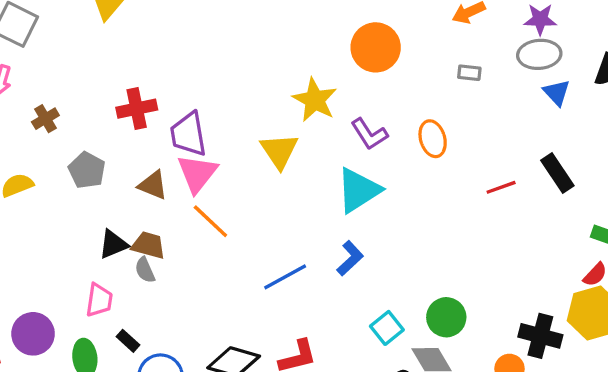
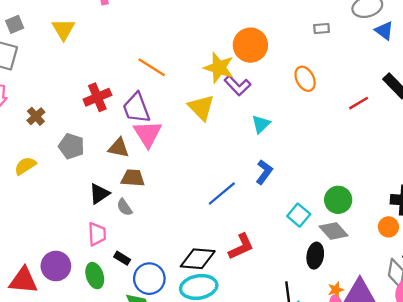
orange circle: (376, 47) -> (250, 45), moved
purple L-shape: (369, 134) -> (237, 86), moved
cyan triangle: (358, 190) -> (261, 124), size x0.6
orange line: (210, 221) -> (152, 67), moved
brown trapezoid: (148, 245) -> (133, 178), moved

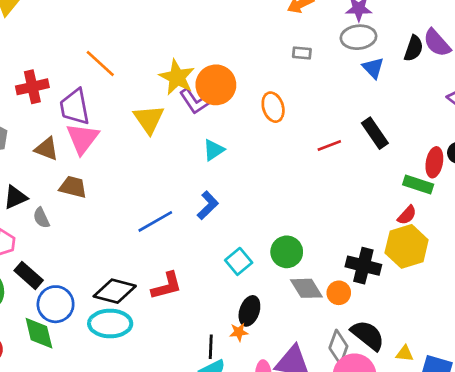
orange circle: (250, 45) -> (216, 85), moved
brown trapezoid: (133, 178) -> (73, 187), moved
gray diamond: (334, 231) -> (306, 288), moved
black rectangle: (122, 258) -> (29, 275), size x1.5
orange star: (336, 290) -> (239, 332), moved

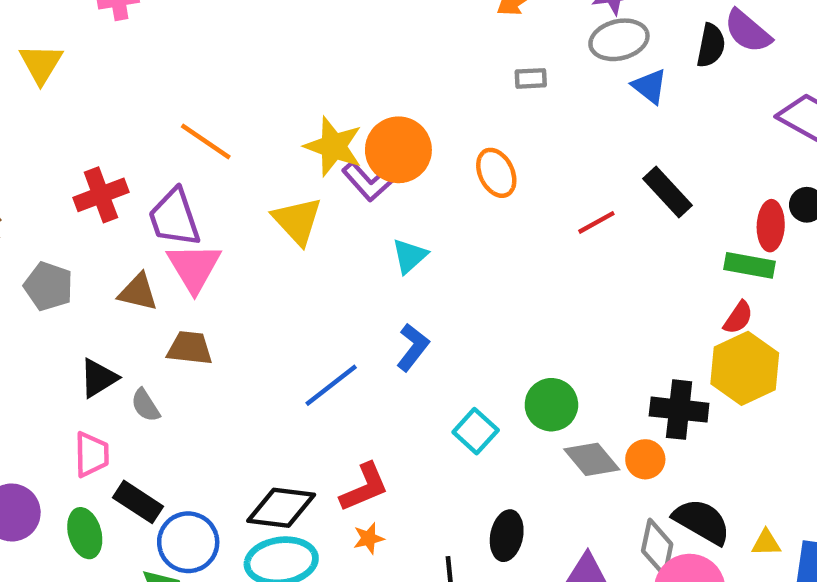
black ellipse: (249, 311) -> (507, 536), moved
orange star: (239, 332) -> (369, 538), moved

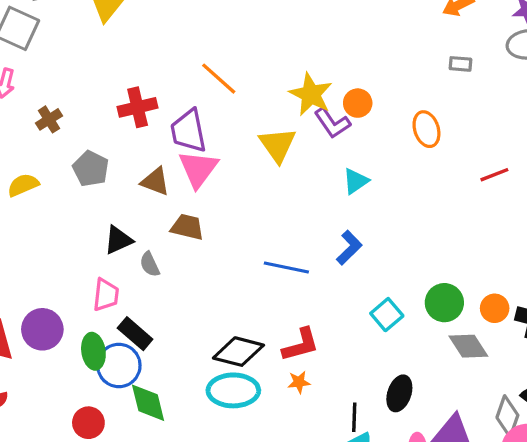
orange circle: (398, 150) -> (358, 103), size x0.6
blue line: (331, 385) -> (286, 267), turned 42
orange circle: (645, 459) -> (495, 308), moved
blue circle: (188, 542) -> (119, 365), moved

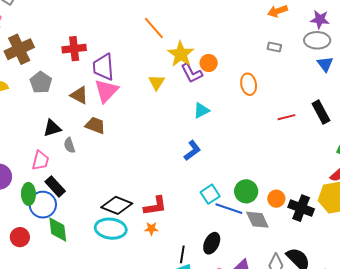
orange line: (219, 79) -> (154, 28), moved
brown cross: (49, 119) -> (19, 49), size x1.8
yellow triangle: (277, 145) -> (157, 82), size x0.7
blue line: (286, 267) -> (229, 209), moved

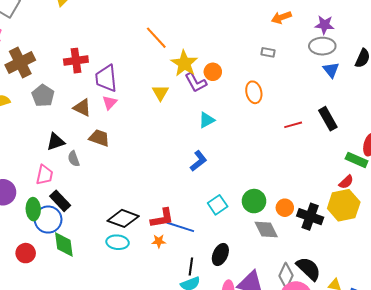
gray rectangle: (274, 47) -> (268, 52), moved
pink triangle: (106, 91) -> (110, 103), size x0.6
blue line: (229, 209) -> (180, 227), moved
cyan ellipse: (111, 229) -> (118, 242), size x0.7

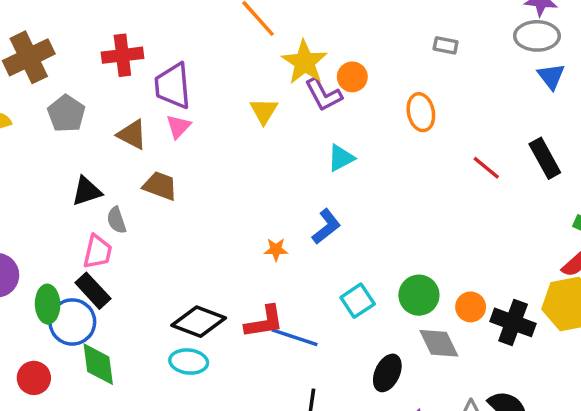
red line: (293, 125) -> (486, 168), turned 54
pink trapezoid: (45, 175) -> (98, 252), moved
orange star: (159, 241) -> (276, 249), moved
black ellipse: (220, 254) -> (387, 373), moved

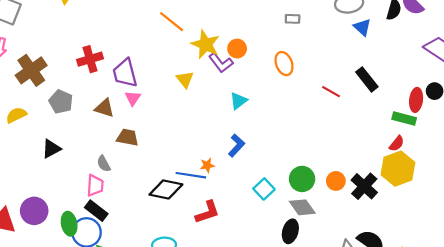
black triangle: (87, 191) -> (51, 149), moved
black diamond: (199, 322) -> (166, 189), moved
black cross: (513, 322) -> (364, 186), turned 32
blue line: (295, 337) -> (191, 175), moved
gray diamond: (439, 343) -> (302, 207), moved

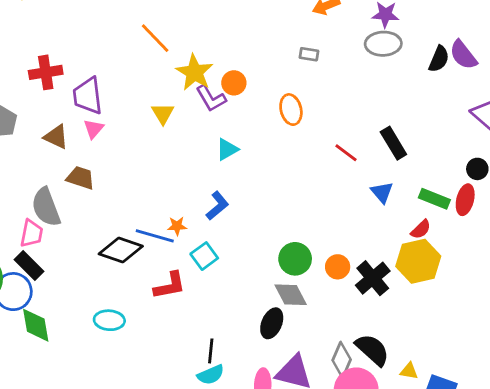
blue triangle: (362, 27) -> (382, 192), moved
red ellipse: (416, 100) -> (465, 200), moved
gray semicircle: (104, 164) -> (46, 207), size x1.8
cyan square: (264, 189) -> (204, 256), moved

